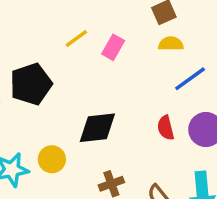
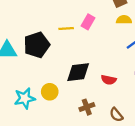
yellow line: (76, 39) -> (66, 28), moved, turned 32
red semicircle: (166, 128) -> (109, 80), moved, turned -64

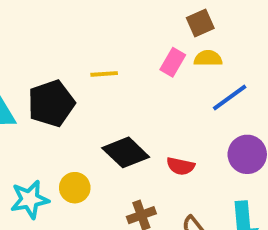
pink rectangle: (88, 22) -> (173, 62), moved
black diamond: (78, 72) -> (126, 152), turned 50

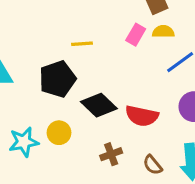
black pentagon: (51, 103) -> (57, 79), moved
red semicircle: (181, 166) -> (142, 116), size x1.5

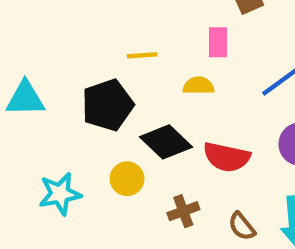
yellow semicircle: (163, 32) -> (198, 86), moved
pink rectangle: (136, 35) -> (218, 42), turned -30
yellow circle: (59, 133) -> (127, 179), moved

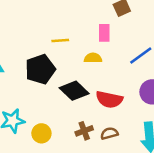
yellow circle: (127, 179) -> (41, 133), moved
brown semicircle: (242, 226) -> (109, 133), moved, turned 114

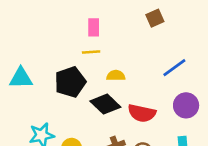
pink rectangle: (104, 33) -> (94, 27), moved
yellow semicircle: (93, 58) -> (116, 75), moved

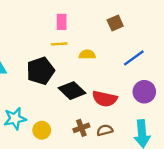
brown square: (155, 18) -> (115, 23), moved
yellow semicircle: (116, 75) -> (87, 54), moved

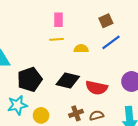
blue line: (134, 58) -> (111, 42), moved
black pentagon: (41, 71) -> (30, 79), moved
black diamond: (72, 91) -> (68, 80), turned -30

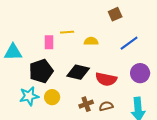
pink rectangle: (58, 20) -> (49, 42), moved
blue line: (111, 42) -> (129, 43), moved
yellow circle: (41, 115) -> (52, 97), moved

